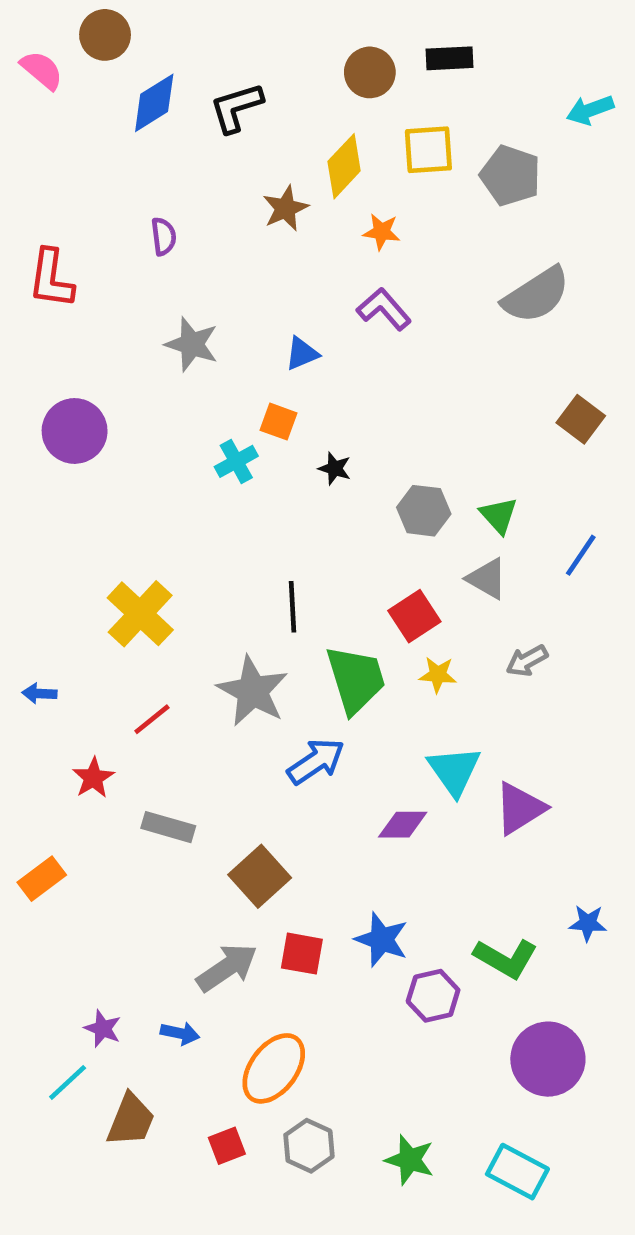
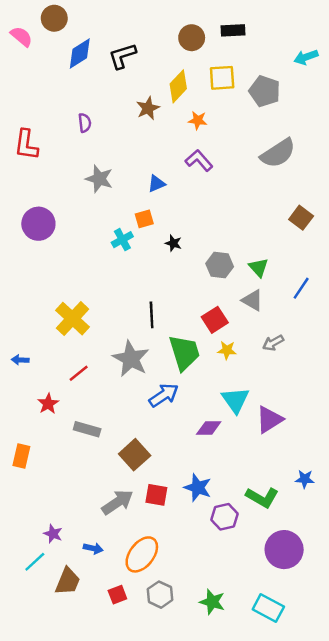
orange square: (278, 422) -> (144, 219), turned -36
orange rectangle: (42, 879) -> (21, 456), turned -40
blue arrow: (180, 1033) -> (93, 548), moved

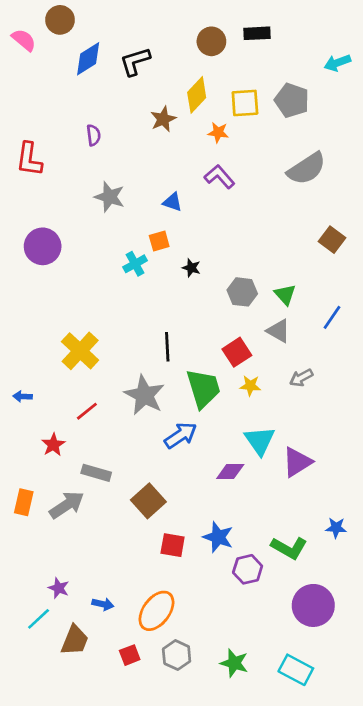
yellow square: (222, 78) -> (245, 103), moved
blue triangle: (156, 184) -> (173, 202), turned 42
gray arrow: (117, 502) -> (67, 505), moved

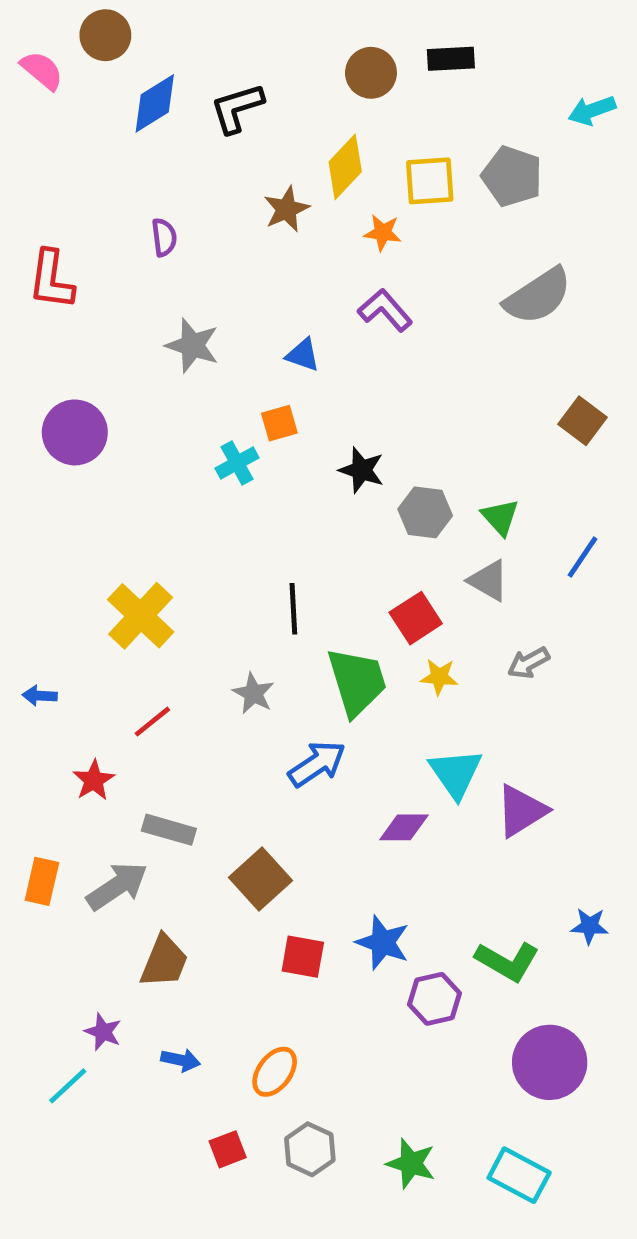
black star: (191, 268) -> (362, 470), moved, size x1.4
gray star: (144, 395) -> (253, 693), size x0.6
orange ellipse: (156, 611) -> (275, 1072), size x0.7
brown trapezoid: (75, 640) -> (164, 961), moved

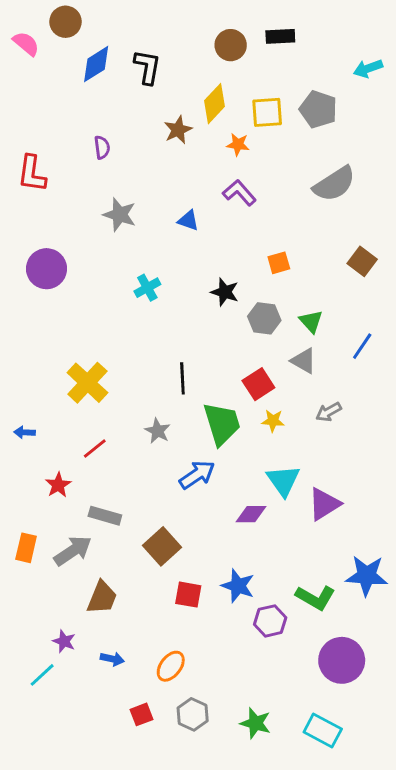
black L-shape: (237, 108) -> (147, 67), turned 117
orange square: (279, 423) -> (279, 263), moved
blue star: (590, 926) -> (367, 576), size x1.8

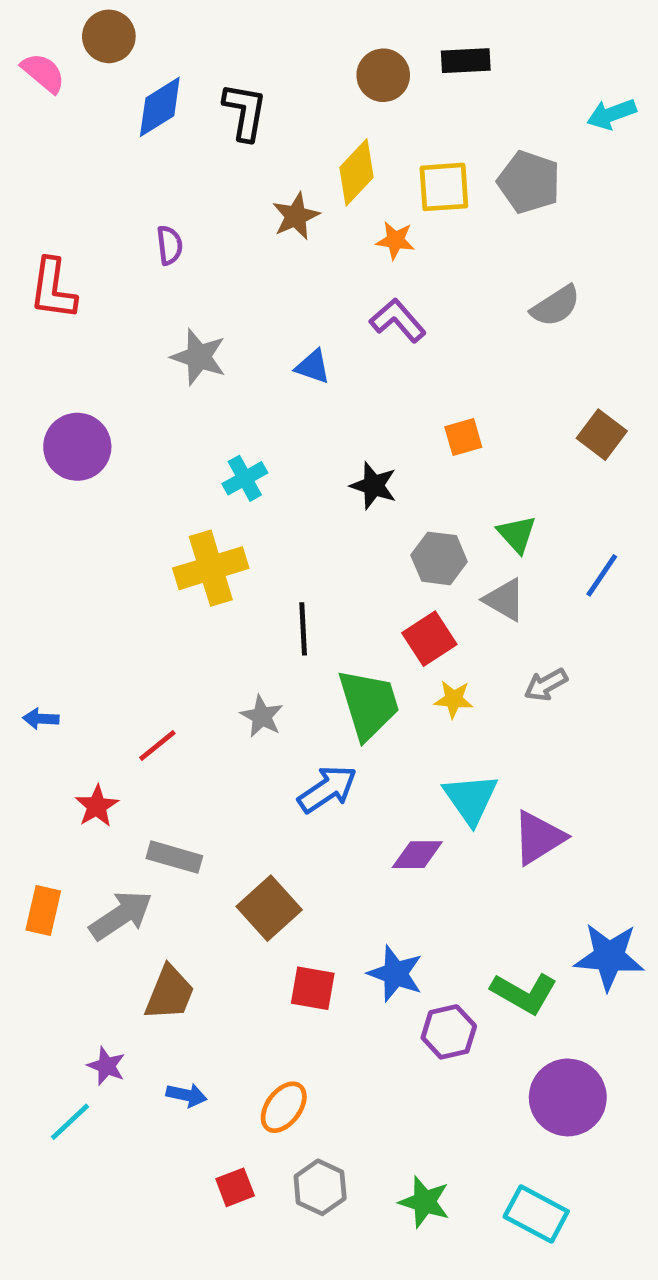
gray semicircle: (334, 184) -> (556, 306), size x0.7
gray hexagon: (264, 318) -> (439, 558), moved
yellow cross: (87, 383) -> (211, 568), moved, turned 30

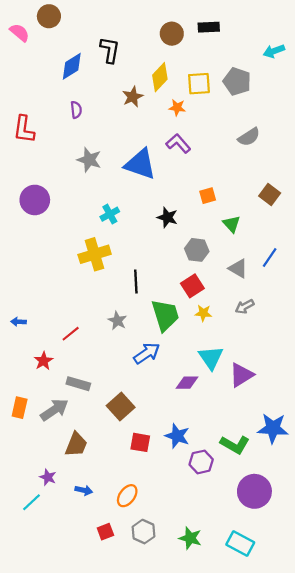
blue diamond: (160, 107) -> (72, 66), moved
blue triangle: (313, 367) -> (140, 164), size x2.0
green triangle: (517, 534) -> (232, 224), moved
gray triangle: (505, 600) -> (238, 268), moved

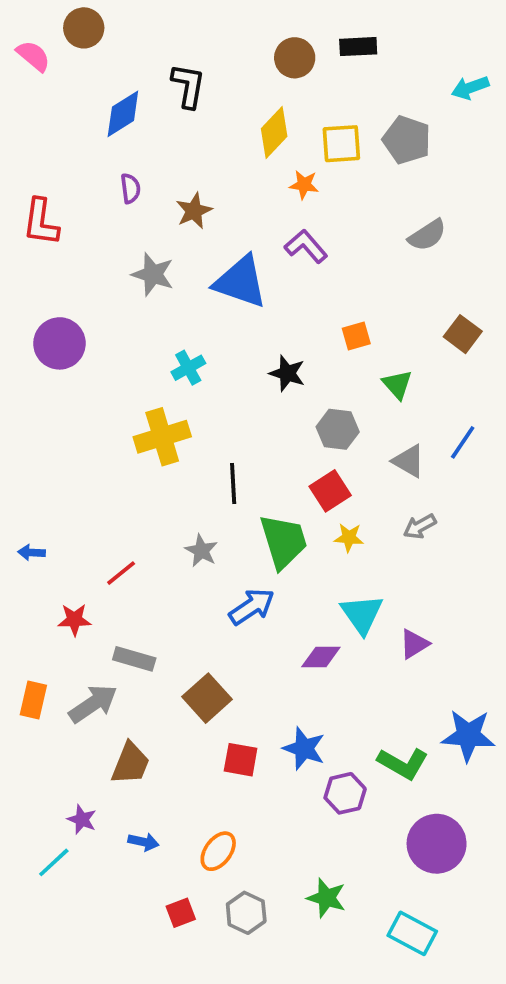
brown star: (133, 97) -> (194, 211), moved
red star: (43, 361) -> (74, 620), turned 30
purple triangle: (241, 375) -> (414, 644), size x0.7
green star: (190, 538) -> (326, 898), moved

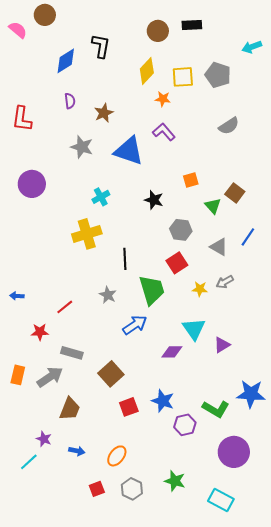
brown square: (463, 334) -> (235, 193), moved
yellow star: (349, 538) -> (200, 289), moved
red square: (241, 760) -> (129, 407), turned -30

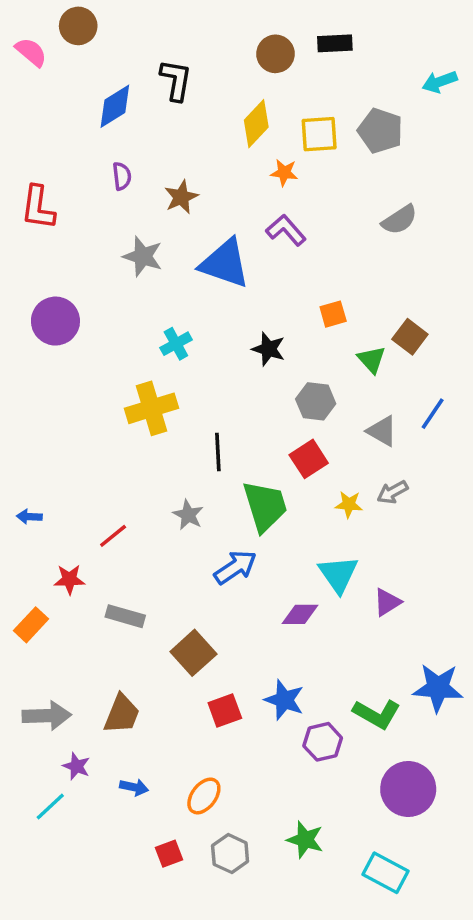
orange rectangle: (18, 375) -> (31, 625), moved, turned 30
gray arrow: (50, 377) -> (47, 716), moved, turned 32

